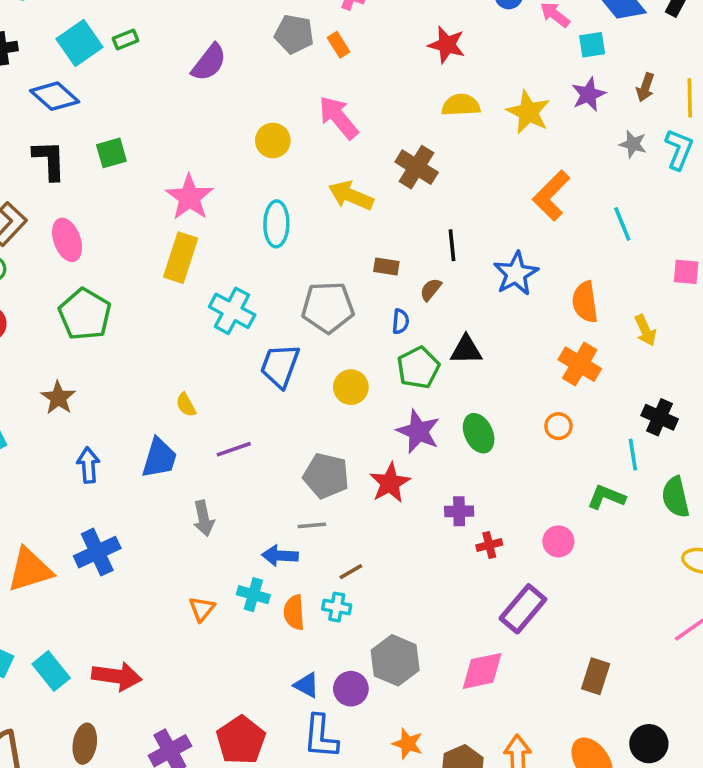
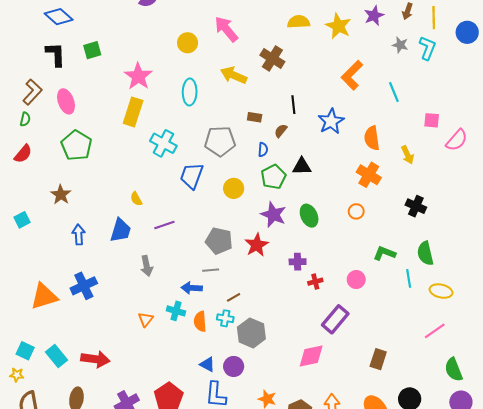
cyan line: (633, 455) -> (409, 278), moved
gray hexagon: (395, 660) -> (251, 333), moved

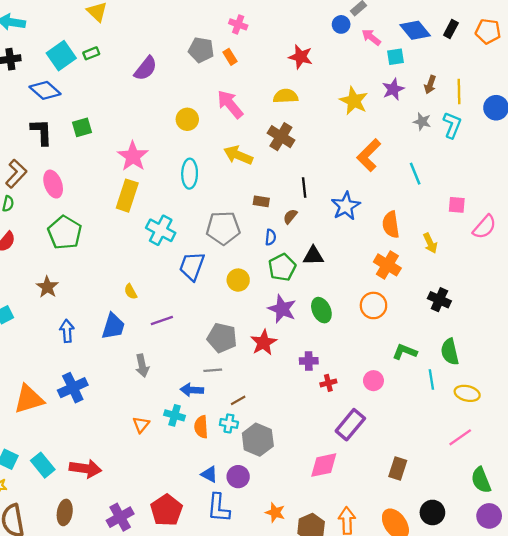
yellow semicircle: (299, 22) -> (286, 96), moved
orange circle: (356, 211) -> (373, 305), size x1.5

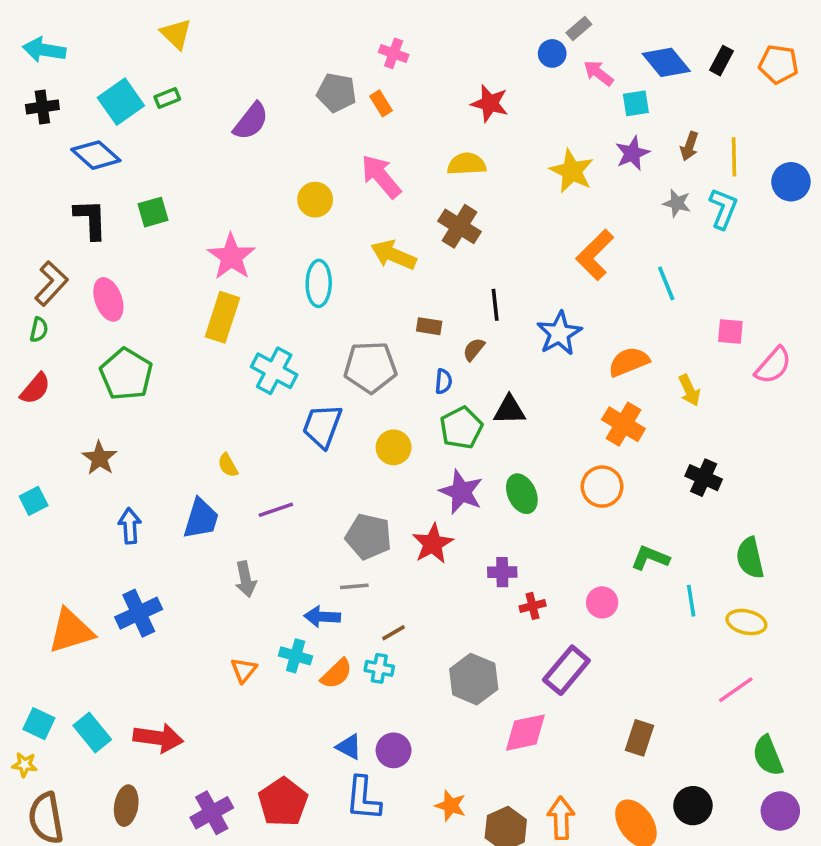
orange semicircle: (391, 225) -> (629, 362), turned 76
green semicircle: (450, 352) -> (750, 558), moved
orange semicircle: (201, 427) -> (336, 674), turned -130
gray hexagon: (258, 440) -> (474, 679), moved

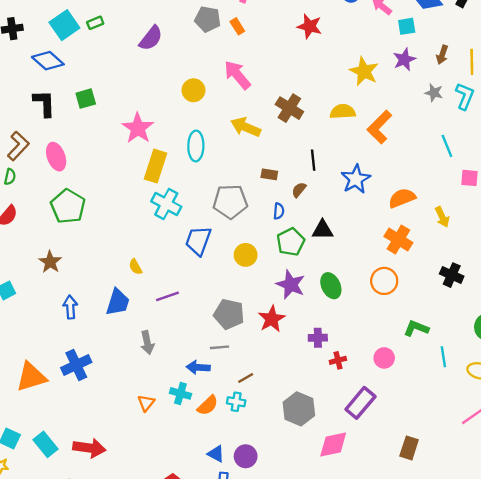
yellow semicircle: (467, 164) -> (343, 112), moved
cyan line: (666, 283) -> (447, 146), moved
yellow rectangle: (222, 317) -> (156, 166), moved

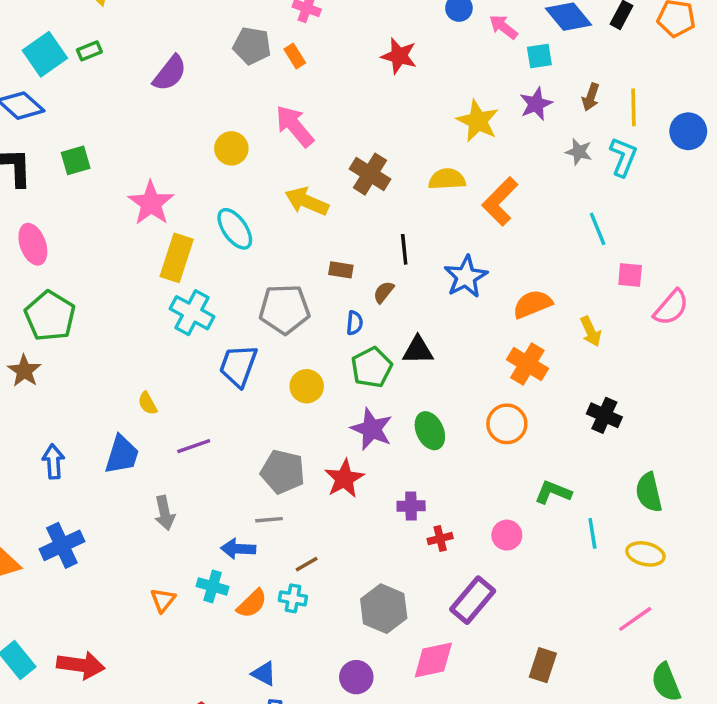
cyan ellipse: (196, 146) -> (235, 229), turned -36
brown star: (50, 262) -> (24, 371), moved
purple circle: (246, 456) -> (356, 677), moved

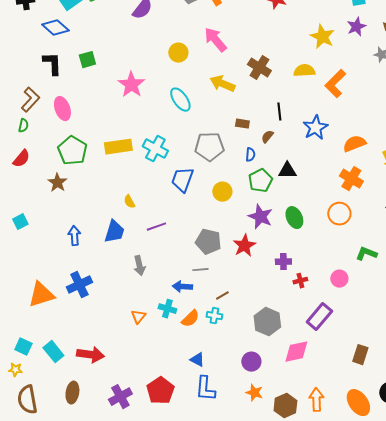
yellow rectangle: (177, 258) -> (118, 147), moved, turned 64

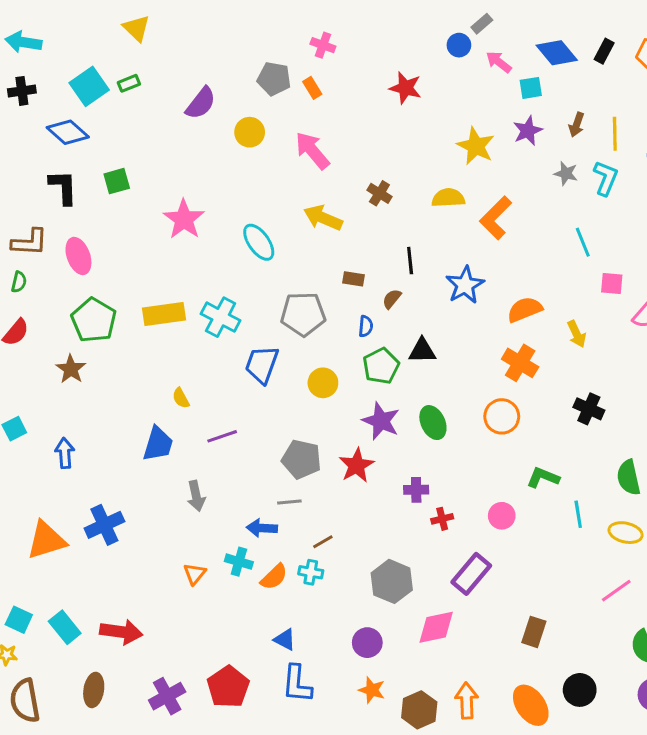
yellow circle: (178, 53) -> (250, 132), moved
brown cross: (259, 68) -> (379, 193), size x0.7
brown L-shape: (30, 100) -> (30, 242), turned 50
blue arrow: (74, 236) -> (65, 453), moved

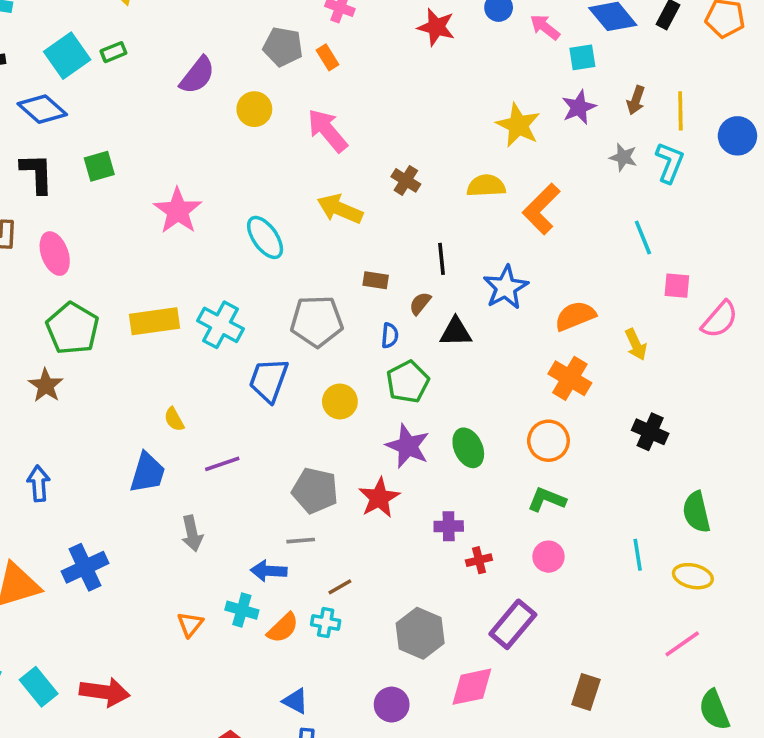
red star: (405, 88) -> (436, 27), moved
black triangle: (422, 351) -> (456, 332), moved
green L-shape: (543, 478) -> (547, 500), moved

